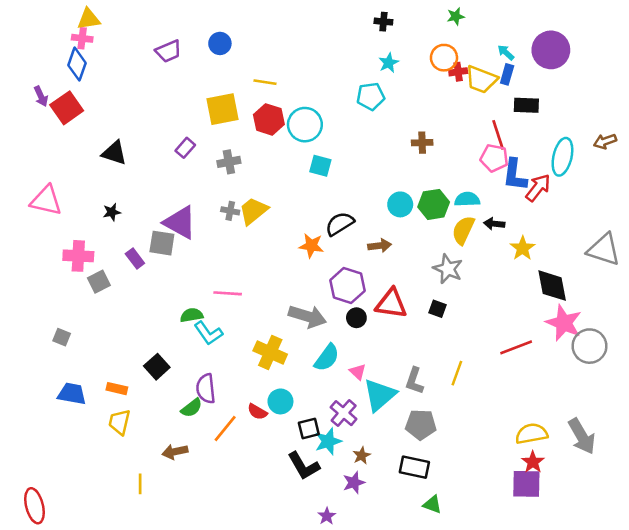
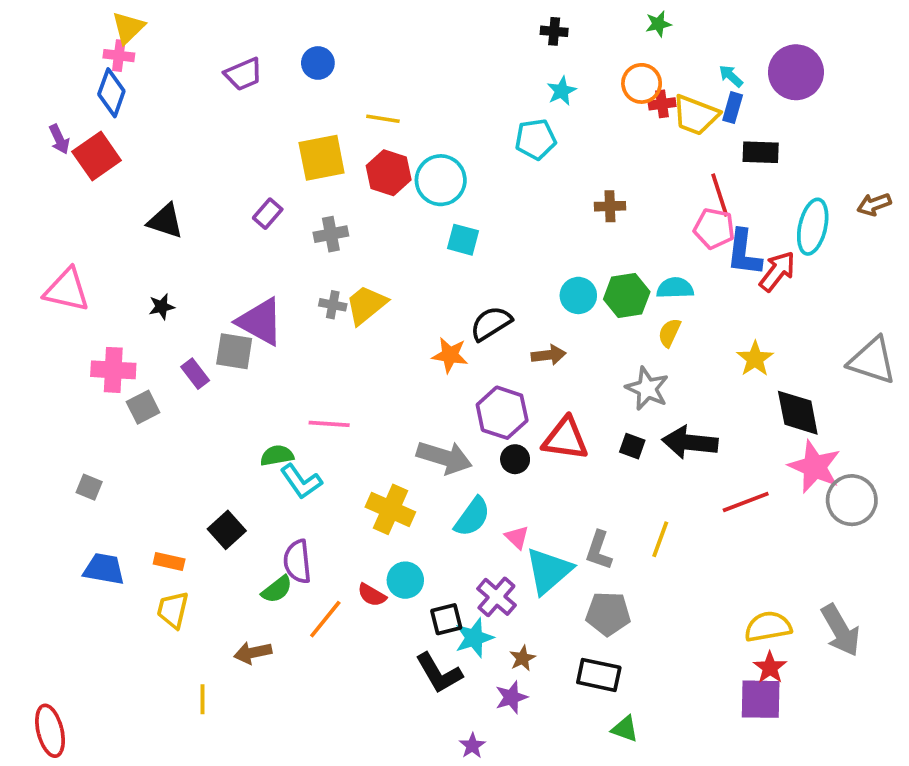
yellow triangle: (89, 19) -> (128, 28), turned -35
black arrow: (494, 224) -> (690, 442), moved, size x1.8
yellow semicircle: (463, 230) -> (669, 333), size x0.7

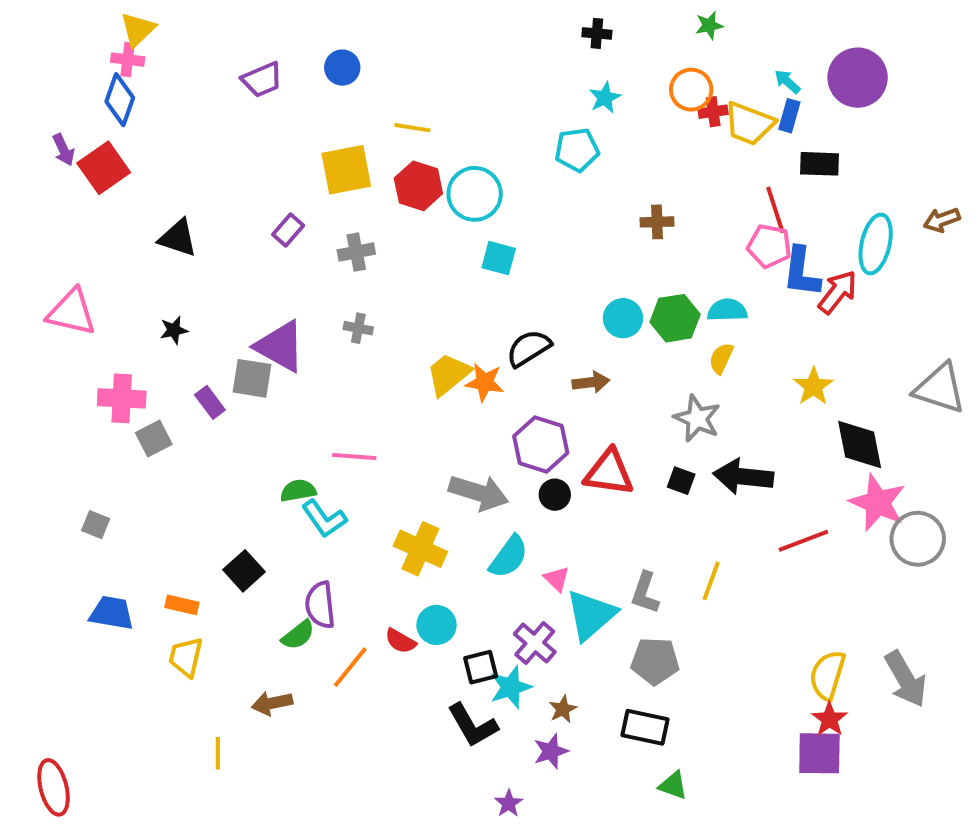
yellow trapezoid: (366, 305) -> (449, 374), moved
yellow semicircle: (768, 627) -> (827, 675), turned -63

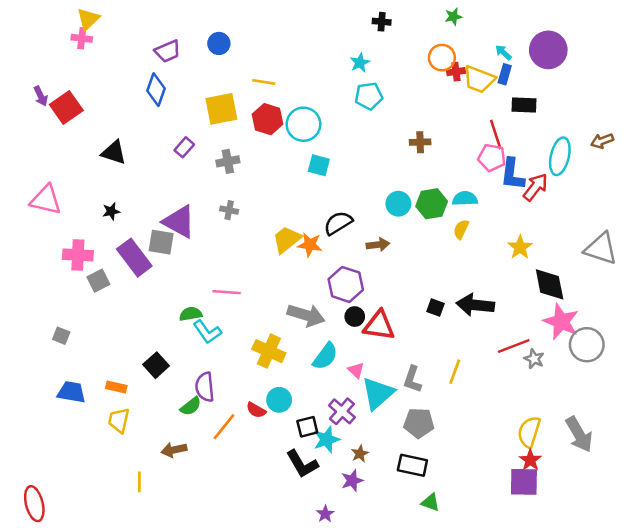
cyan star: (605, 98) -> (360, 63), moved
blue diamond: (120, 100) -> (156, 90), moved
purple rectangle: (210, 402) -> (134, 258), size x1.8
gray star: (697, 418) -> (534, 359), moved, size x0.7
red triangle: (609, 473) -> (379, 325), moved

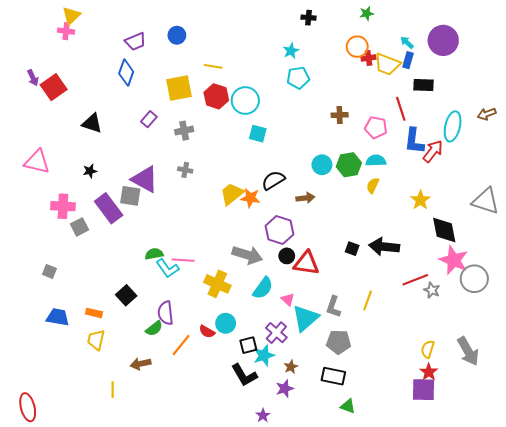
pink pentagon: (492, 158) -> (376, 127), moved
pink line: (227, 292) -> (183, 260), moved
yellow semicircle: (529, 432) -> (428, 349), size x0.7

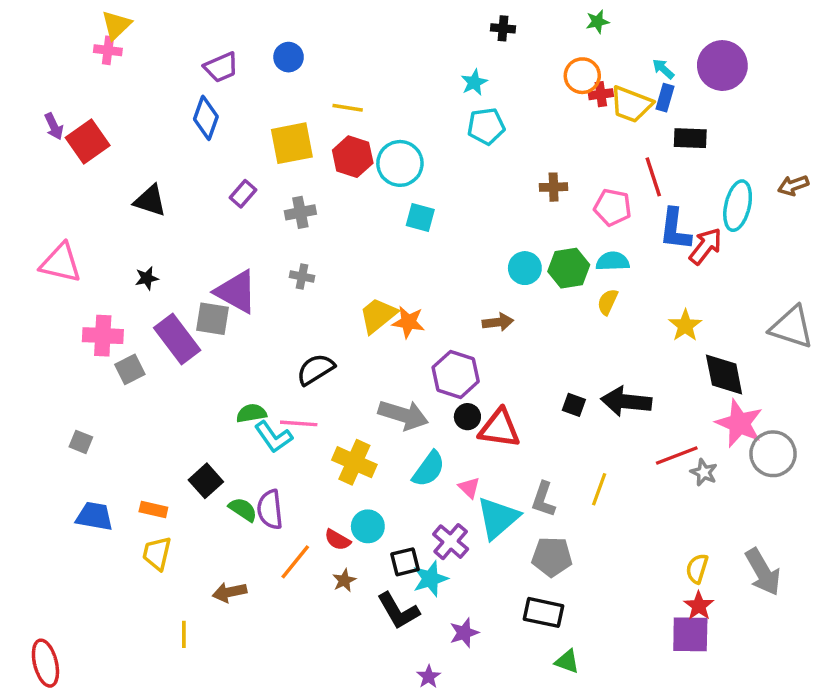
black semicircle: (273, 180) -> (316, 369), moved
green semicircle: (154, 328) -> (243, 509), moved, turned -108
brown star: (291, 367) -> (344, 580), moved

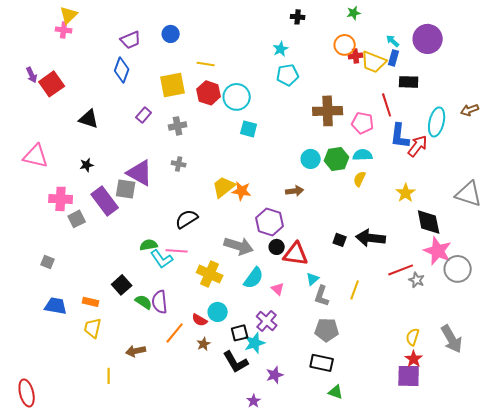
brown cross: (554, 187) -> (328, 111), size x1.8
cyan triangle: (498, 518) -> (313, 279), moved, size x0.5

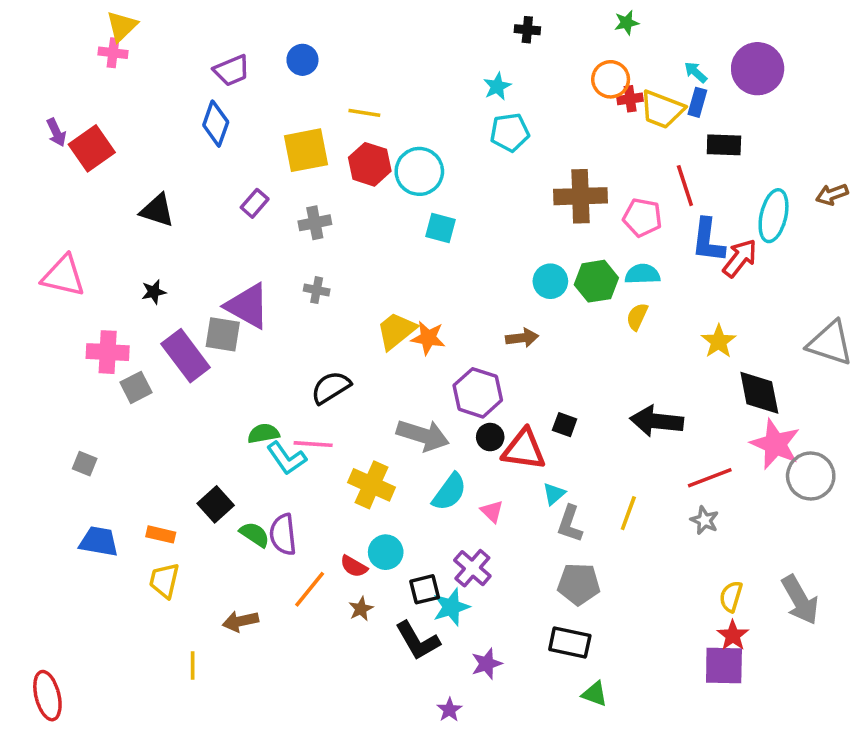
black square: (340, 240) -> (565, 425), moved
gray star: (417, 280) -> (704, 520), moved

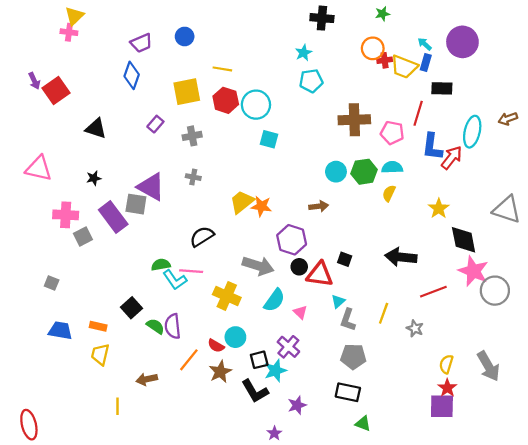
black cross: (527, 30) -> (322, 18), size x1.5
red line: (685, 186) -> (418, 113), turned 35
gray star: (704, 520) -> (415, 328), moved
brown star: (361, 609) -> (220, 372), size x1.5

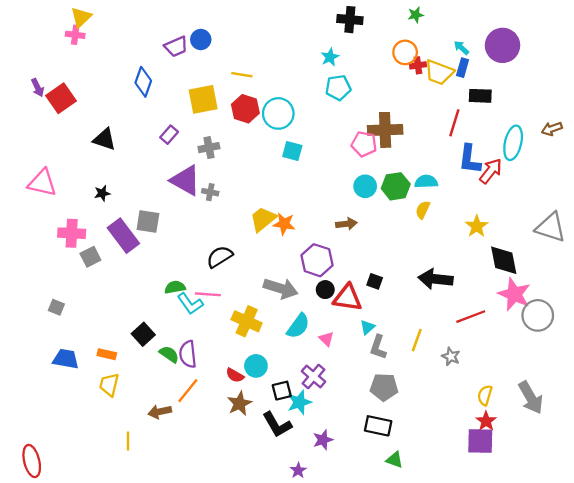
purple trapezoid: (141, 43) -> (176, 47), moved
pink pentagon: (392, 133) -> (364, 144), moved
purple triangle: (151, 187) -> (186, 180), moved
orange line: (189, 360) -> (188, 391), moved

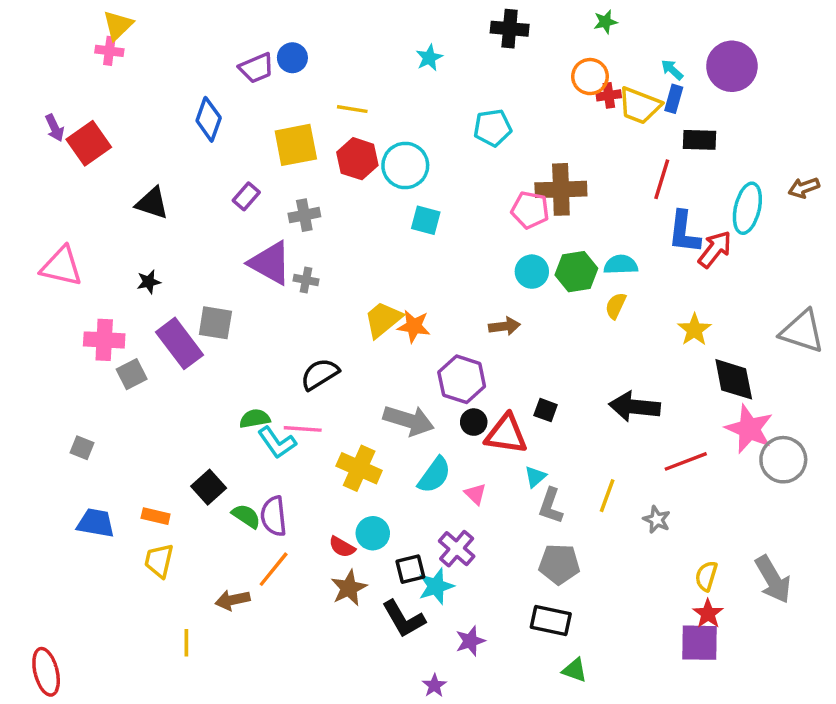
cyan star: (330, 57) -> (429, 58), moved

